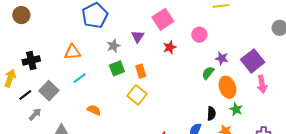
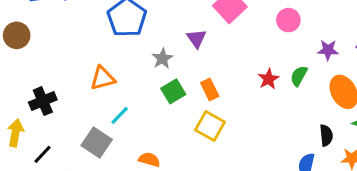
red star: (170, 47) -> (269, 79), moved
green semicircle: (208, 73) -> (299, 76), moved
gray square: (49, 91) -> (97, 142), moved

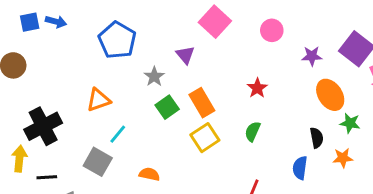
green semicircle: (299, 76) -> (253, 131), moved
orange rectangle: (210, 90) -> (202, 103), size x1.4
black cross: (43, 101) -> (43, 126), size x1.4
yellow square: (210, 126) -> (205, 138), turned 32
black line: (42, 154) -> (47, 177), turned 48

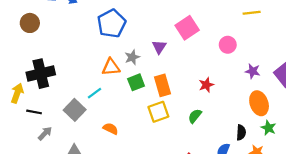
orange triangle: (99, 100) -> (111, 67), moved

